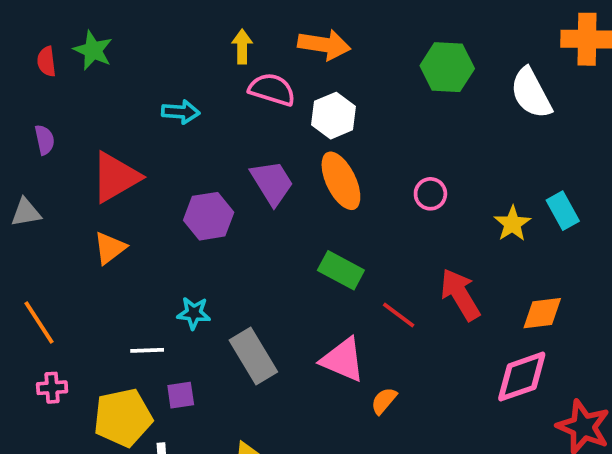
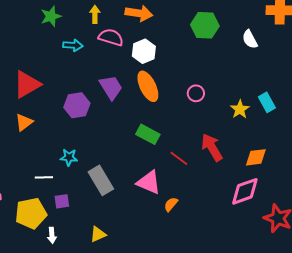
green star: (93, 50) -> (51, 16), moved, turned 30
white semicircle: (531, 93) -> (250, 39), size x0.7
cyan arrow: (181, 112) -> (73, 45), moved

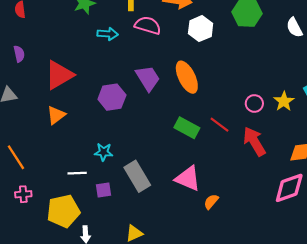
white hexagon: (144, 51) -> (201, 29), moved
pink circle: (196, 93) -> (254, 103), moved
red line: (179, 158) -> (220, 125), moved
purple square: (62, 201) -> (103, 190), moved

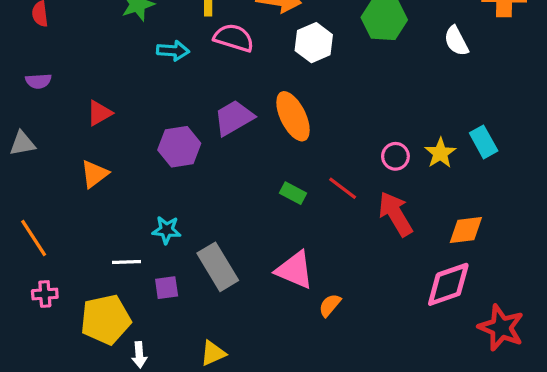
purple semicircle: (19, 54) -> (38, 81), turned 98
red triangle: (59, 75) -> (99, 113), size x0.6
purple trapezoid: (148, 78) -> (234, 118), turned -88
green rectangle: (187, 128) -> (293, 193), size x0.7

